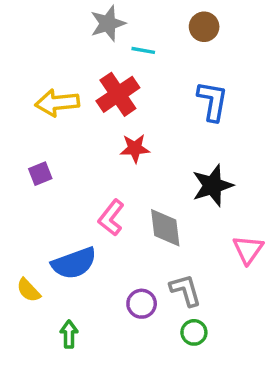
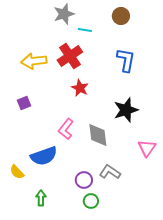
red star: (135, 148) -> (80, 88), turned 30
gray L-shape: (185, 290) -> (110, 172), turned -40
green circle: (194, 332) -> (91, 201), moved

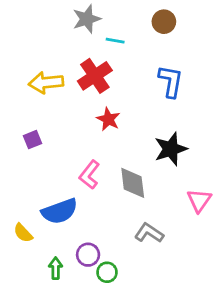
purple circle: (84, 180) -> (88, 255), moved
green circle: (91, 201) -> (107, 272), moved

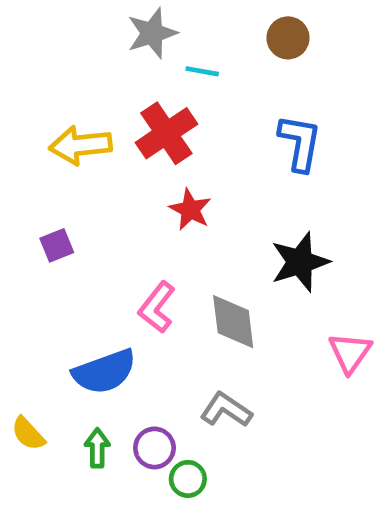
yellow semicircle: (23, 233) -> (28, 434), moved
gray L-shape: (149, 233) -> (226, 410), moved
green arrow: (56, 268) -> (97, 448), moved

